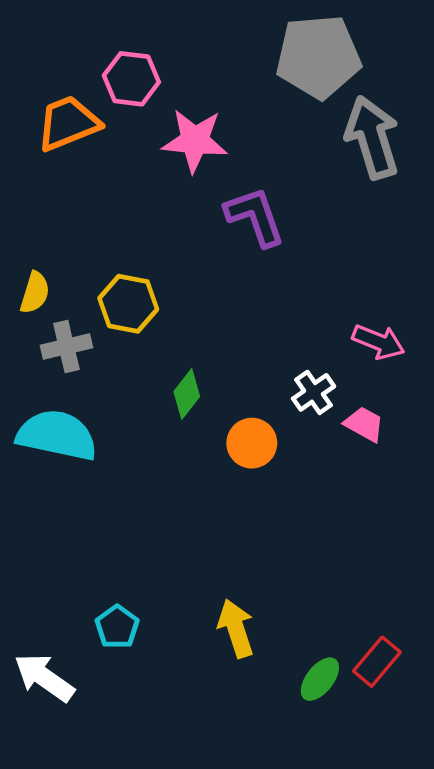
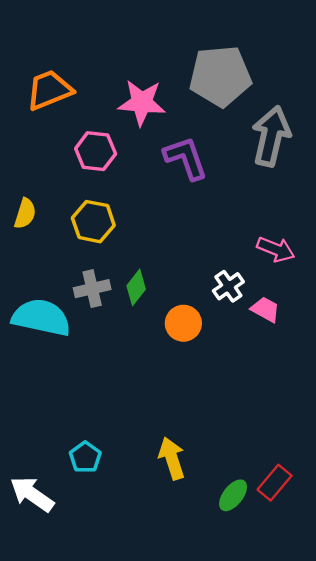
gray pentagon: (318, 57) -> (220, 76), moved
pink hexagon: (131, 79) -> (96, 151), moved
gray arrow: (372, 137) -> (271, 136), moved, turned 30
gray cross: (66, 346) -> (92, 289), moved

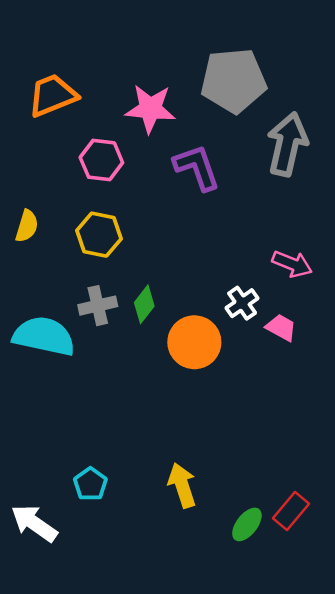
orange circle: (183, 323) -> (194, 342), size x1.4

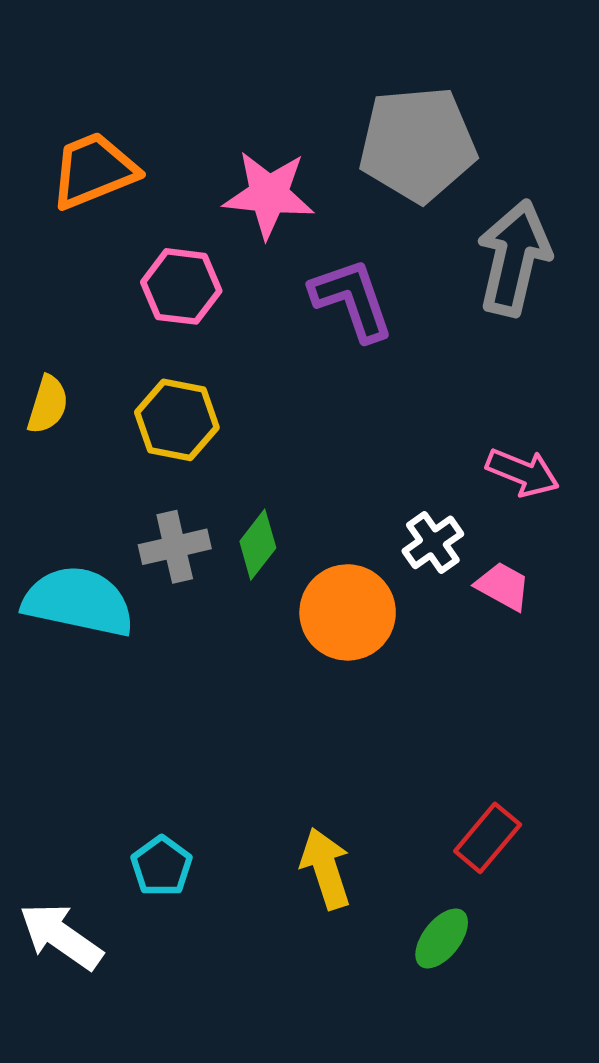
red rectangle: (291, 511) -> (488, 838), moved

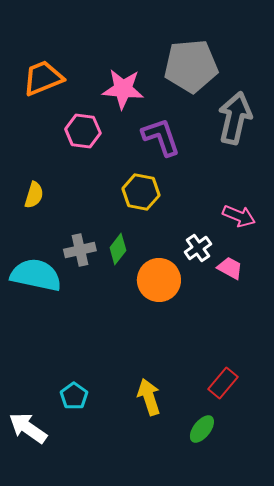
yellow semicircle: (48, 405) -> (34, 195), moved
yellow hexagon: (177, 420) -> (141, 192), moved

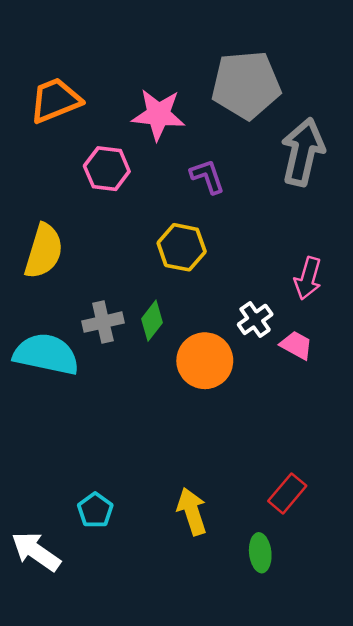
purple L-shape: (161, 137) -> (207, 176), size x0.7
yellow semicircle: (34, 195) -> (44, 251), size x1.6
pink arrow: (239, 216) -> (308, 278), turned 84
green ellipse: (202, 429) -> (260, 553), turned -44

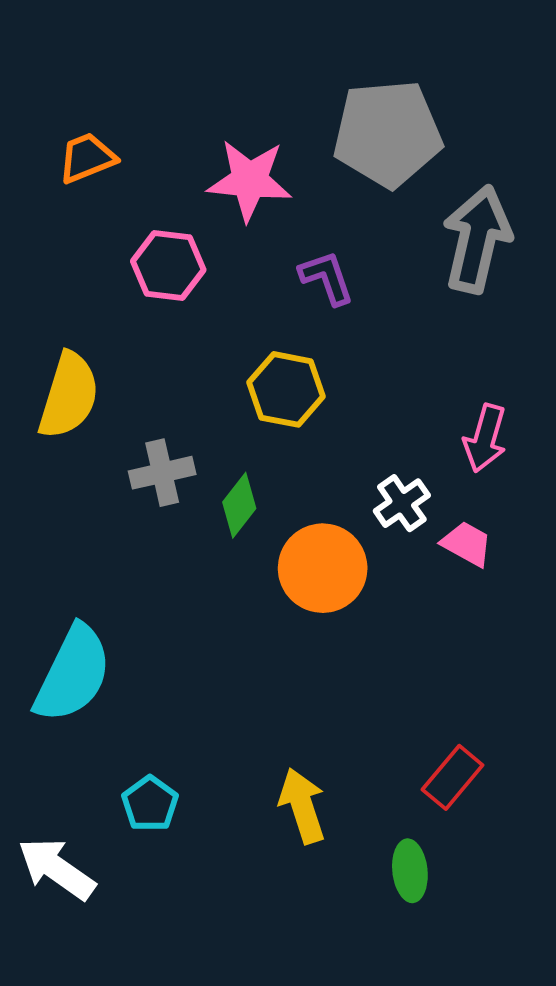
orange trapezoid: (55, 100) -> (87, 158), size x0.7
gray cross: (103, 322) -> (162, 473), moved
cyan semicircle: (46, 354) -> (73, 674), moved, turned 104

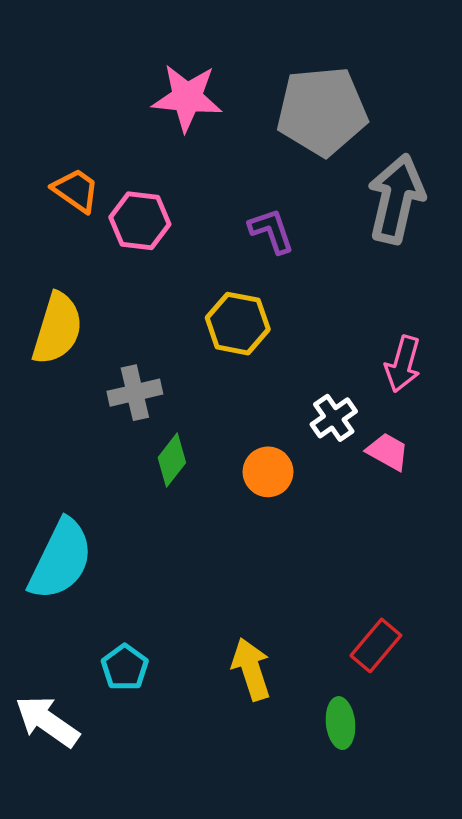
orange trapezoid: (87, 158) -> (76, 190), moved, turned 57
pink star: (249, 180) -> (187, 98), moved
green diamond: (239, 505) -> (172, 460), moved
orange circle: (323, 568) -> (268, 472), size x0.7

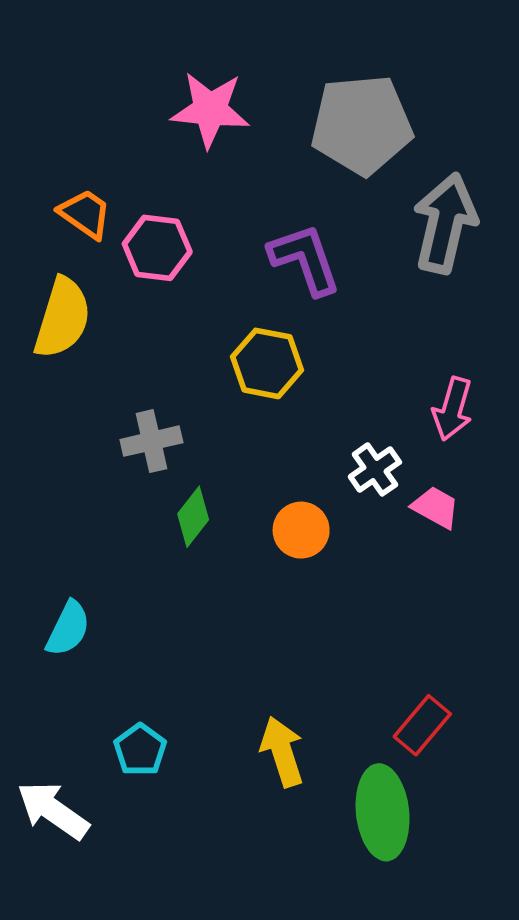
purple L-shape: (271, 231) -> (305, 259), size x1.4
yellow semicircle: (57, 329) -> (62, 318), moved
cyan semicircle: (61, 560) -> (68, 629), size x0.6
green ellipse: (340, 723) -> (383, 812), size x1.6

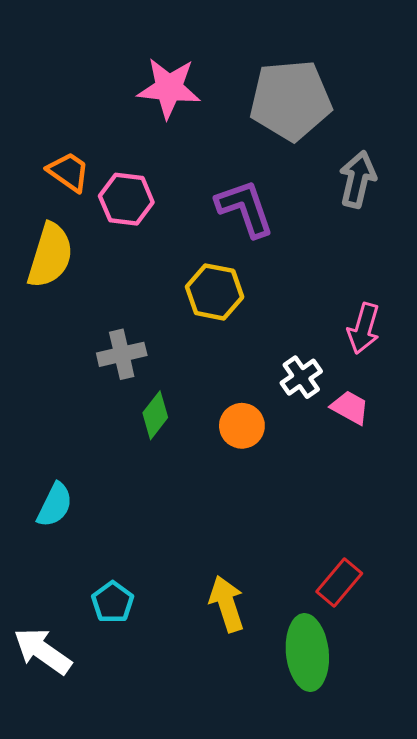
gray arrow: (445, 223) -> (358, 179), size x0.7

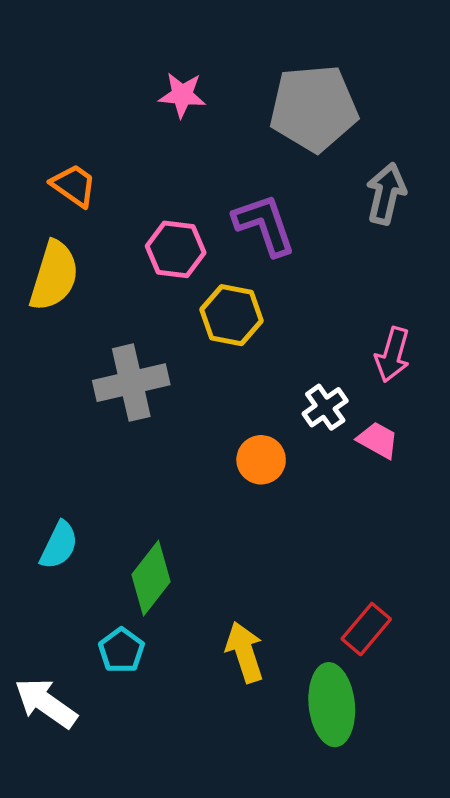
pink star: (169, 88) -> (182, 95), size x0.7
pink hexagon: (126, 199) -> (176, 249), moved
gray cross: (122, 354) -> (131, 383), size x1.4
green diamond: (155, 415) -> (151, 578), moved, size x1.4

